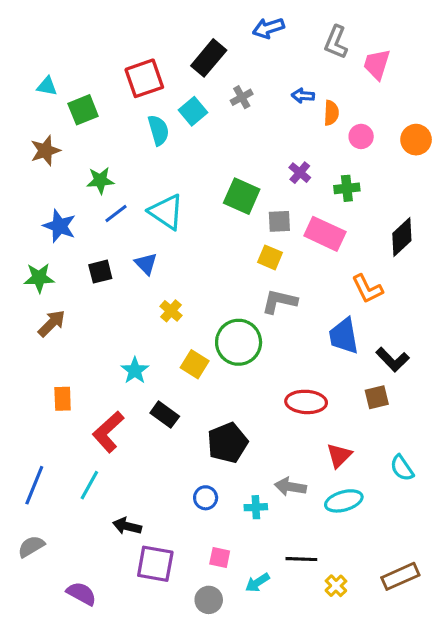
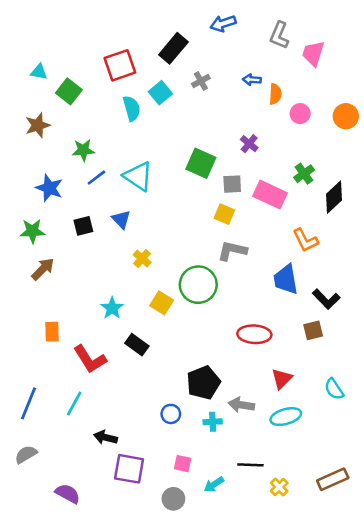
green square: (83, 110) -> (69, 91), turned -30
green cross: (347, 188) -> (304, 174), moved, turned -30
red L-shape: (108, 432) -> (90, 359), turned -80
black pentagon: (228, 443) -> (203, 383), moved

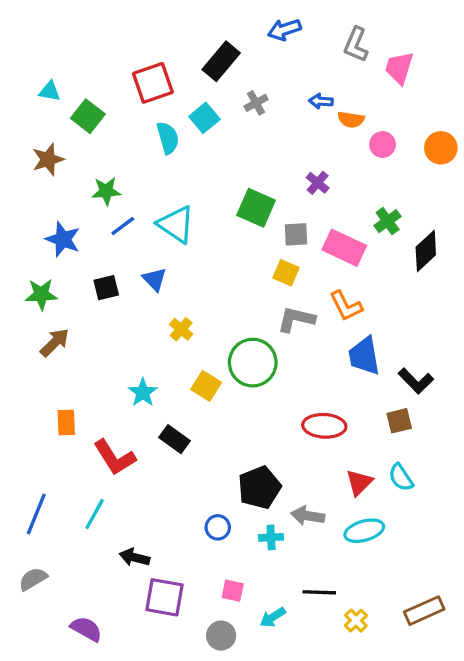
orange semicircle: (275, 94) -> (351, 120), turned 96
orange L-shape: (305, 240) -> (346, 306), moved
cyan semicircle: (334, 389) -> (401, 477), moved

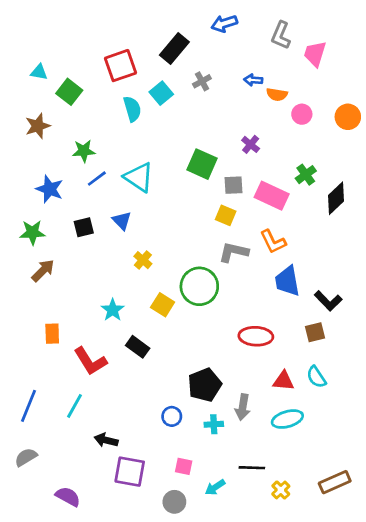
red triangle: (359, 482) -> (283, 381), turned 50
gray arrow: (308, 516) -> (243, 407), turned -90

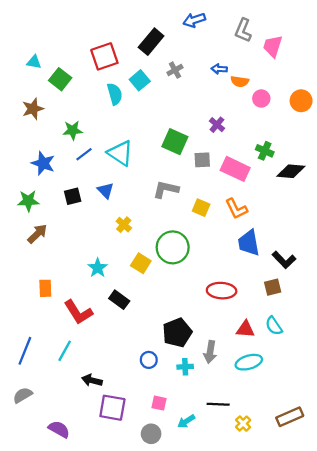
green cross: (306, 175) -> (265, 151), turned -30
black diamond: (336, 198) -> (291, 171), turned 48
yellow square: (226, 215) -> (201, 208), moved
gray L-shape: (234, 252) -> (166, 189), moved

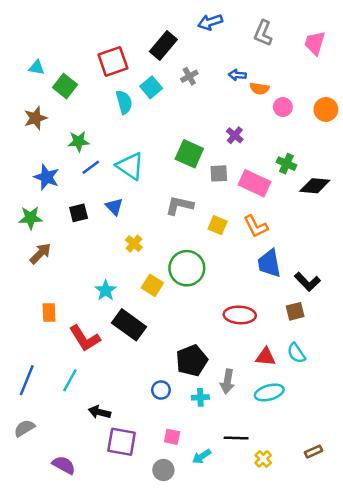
pink trapezoid: (273, 46) -> (315, 43), moved
black rectangle: (119, 300) -> (129, 325), size x1.5
brown rectangle: (290, 417) -> (314, 452), size x0.6

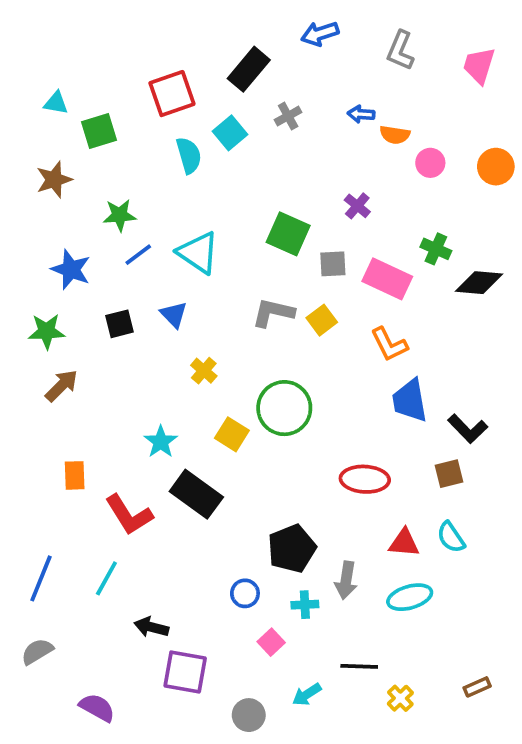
green square: (65, 86) -> (99, 131), turned 35
yellow square: (218, 225) -> (322, 320), moved, turned 30
pink square: (172, 437) -> (271, 642), moved, turned 35

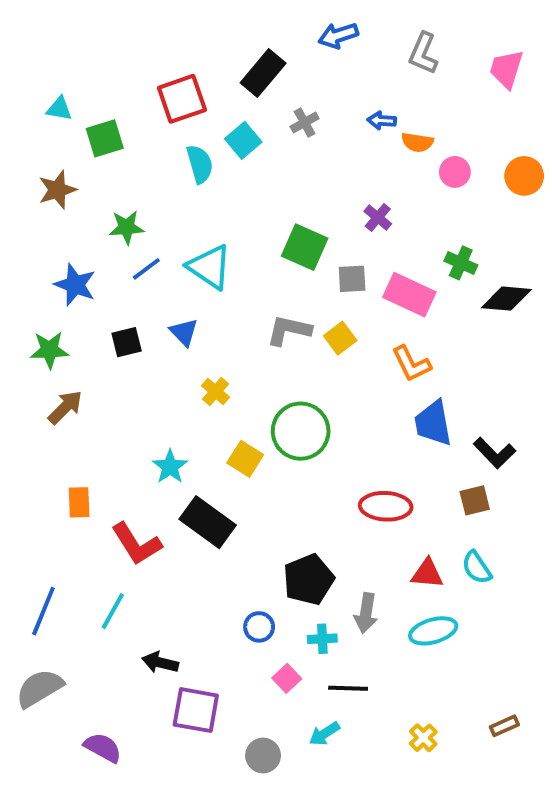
gray semicircle: (37, 651) -> (39, 688), size x1.4
black line: (359, 666) -> (348, 688), moved

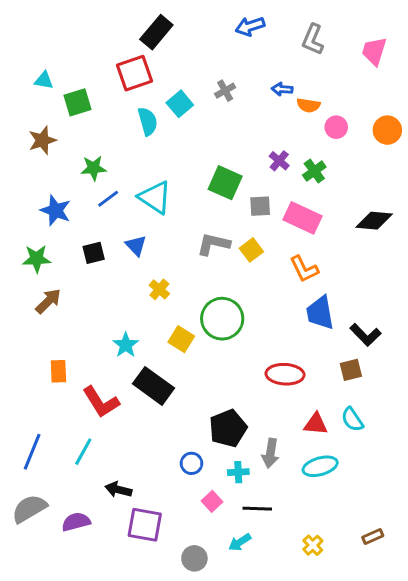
black rectangle: (263, 73) -> (156, 32), moved
green cross: (461, 263) -> (314, 171), moved, turned 30
purple semicircle: (103, 748) -> (76, 522), moved, turned -44

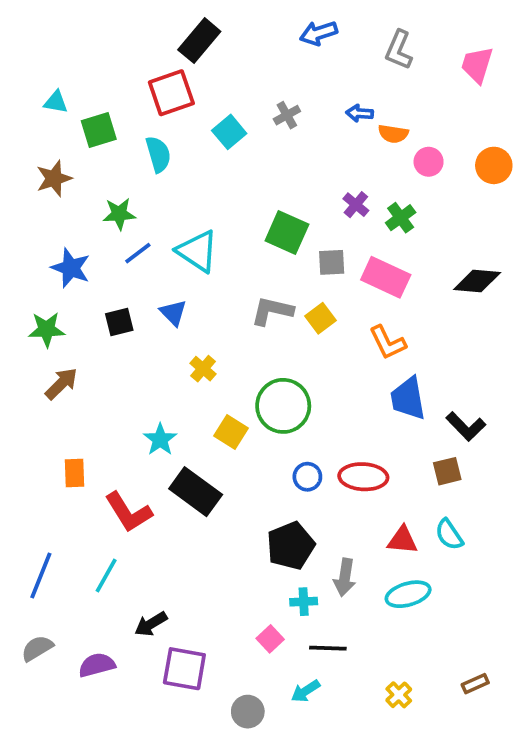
cyan semicircle: (148, 121) -> (158, 154), moved
blue circle: (191, 463) -> (307, 477), moved
black arrow: (118, 490) -> (151, 624), turned -45
gray semicircle: (29, 509) -> (37, 648), size x0.7

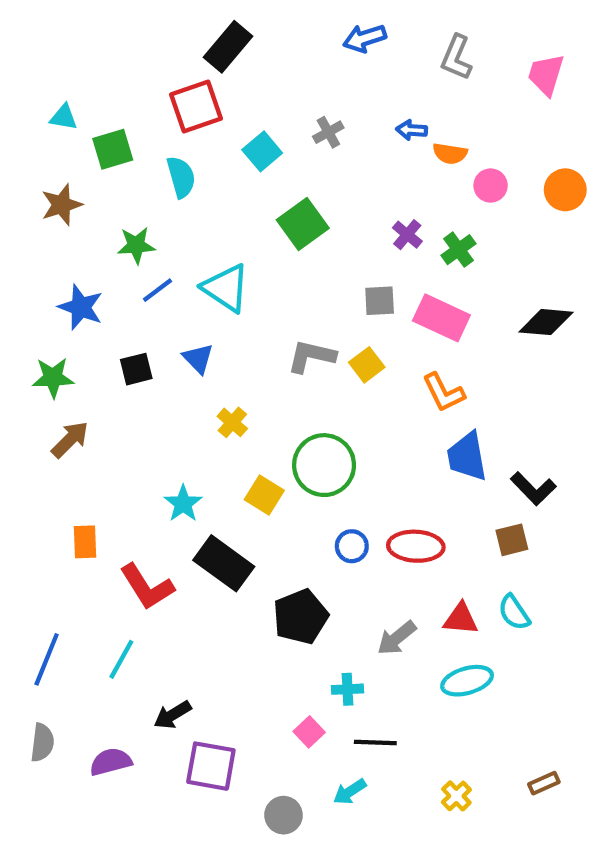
green square: (287, 233) -> (303, 224), moved, turned 30
black pentagon: (291, 546) -> (301, 617), moved
gray arrow: (345, 577) -> (397, 638), moved, turned 42
gray semicircle: (37, 648) -> (42, 743), turned 128

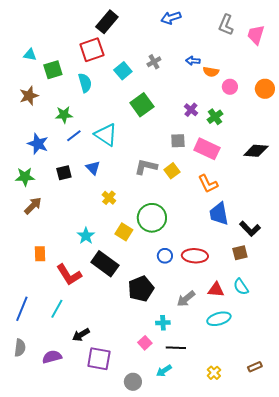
gray L-shape: (456, 57) -> (226, 25), moved

